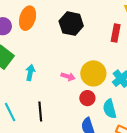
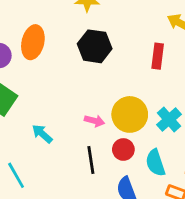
cyan arrow: (30, 73) -> (42, 134), moved, turned -56
black line: (40, 111) -> (91, 160), moved

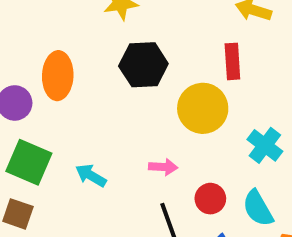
yellow circle: (130, 114) -> (203, 108), moved
cyan arrow: (42, 134) -> (91, 175), moved

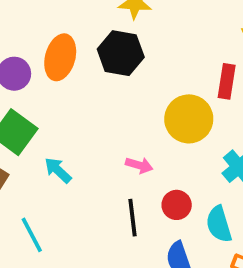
black hexagon: (143, 65) -> (121, 53), moved
cyan arrow: (91, 175) -> (58, 170), moved

